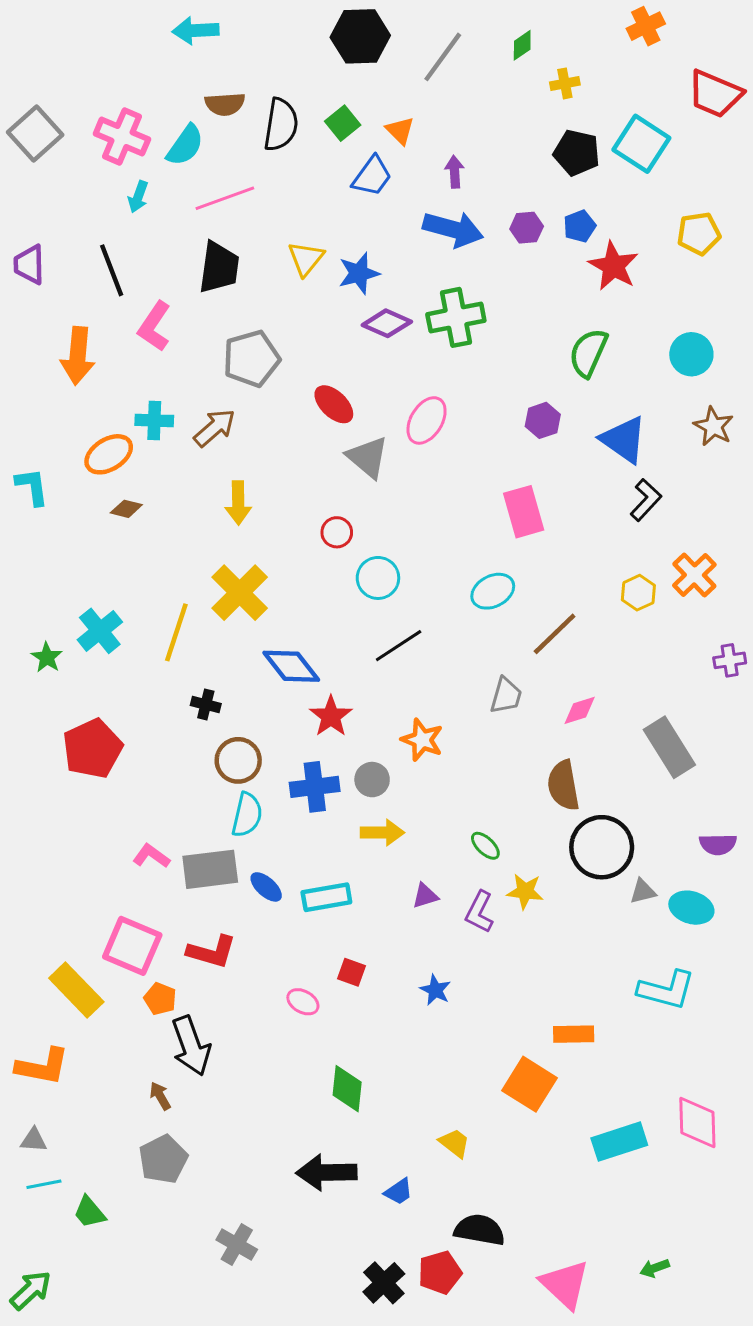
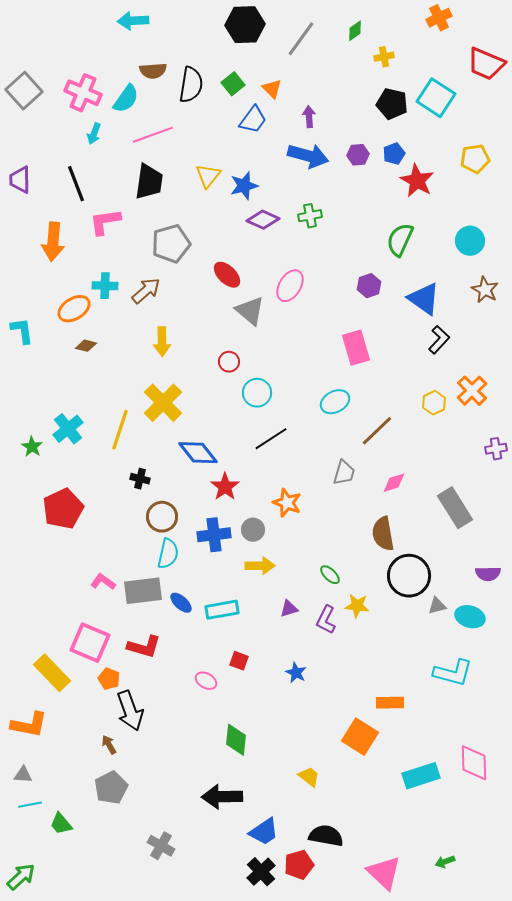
green cross: (456, 317) -> (310, 216), size x0.6
pink L-shape: (154, 326) -> (105, 222), turned 48
blue trapezoid: (399, 1192) -> (264, 832), moved, size x1.5

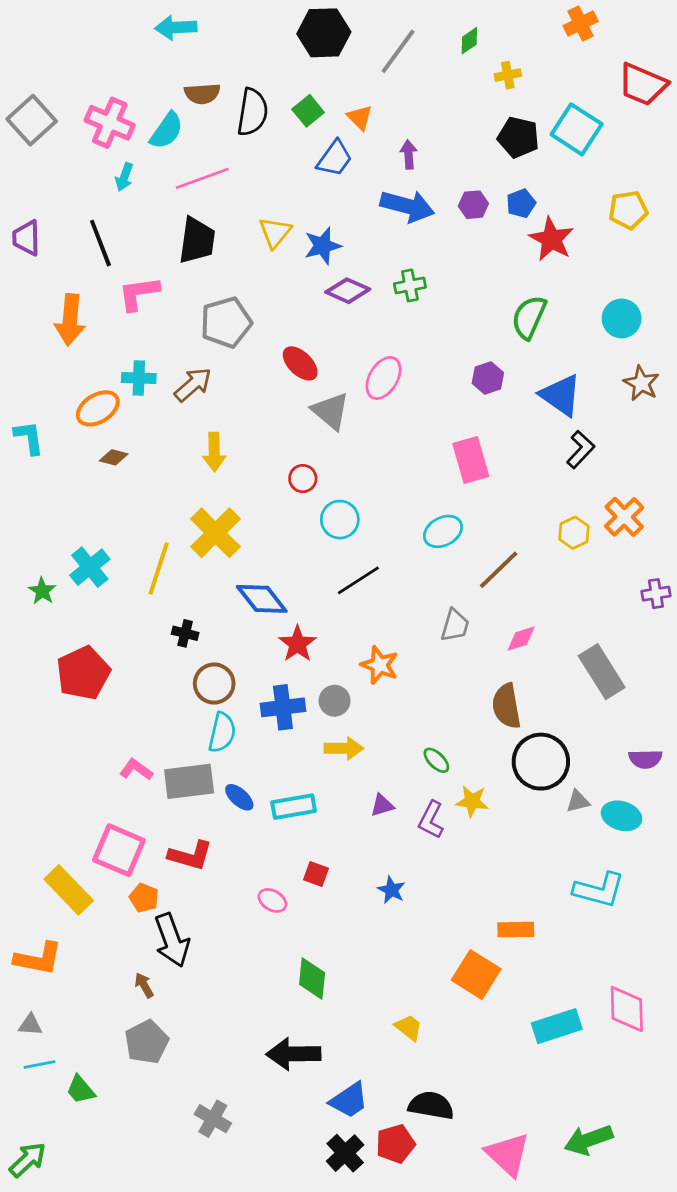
green arrow: (445, 862) -> (588, 1140), size x1.8

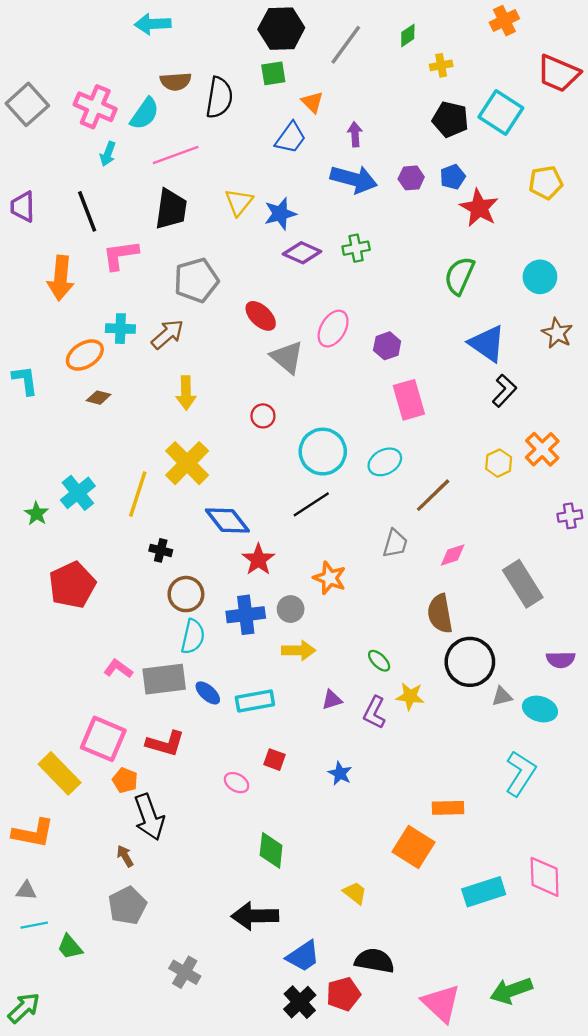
green square: (308, 111) -> (273, 73), moved, turned 30
purple hexagon: (488, 378) -> (387, 346), moved
cyan circle: (340, 520) -> (323, 452), moved, size x1.4
cyan L-shape: (599, 890) -> (520, 773), turned -72

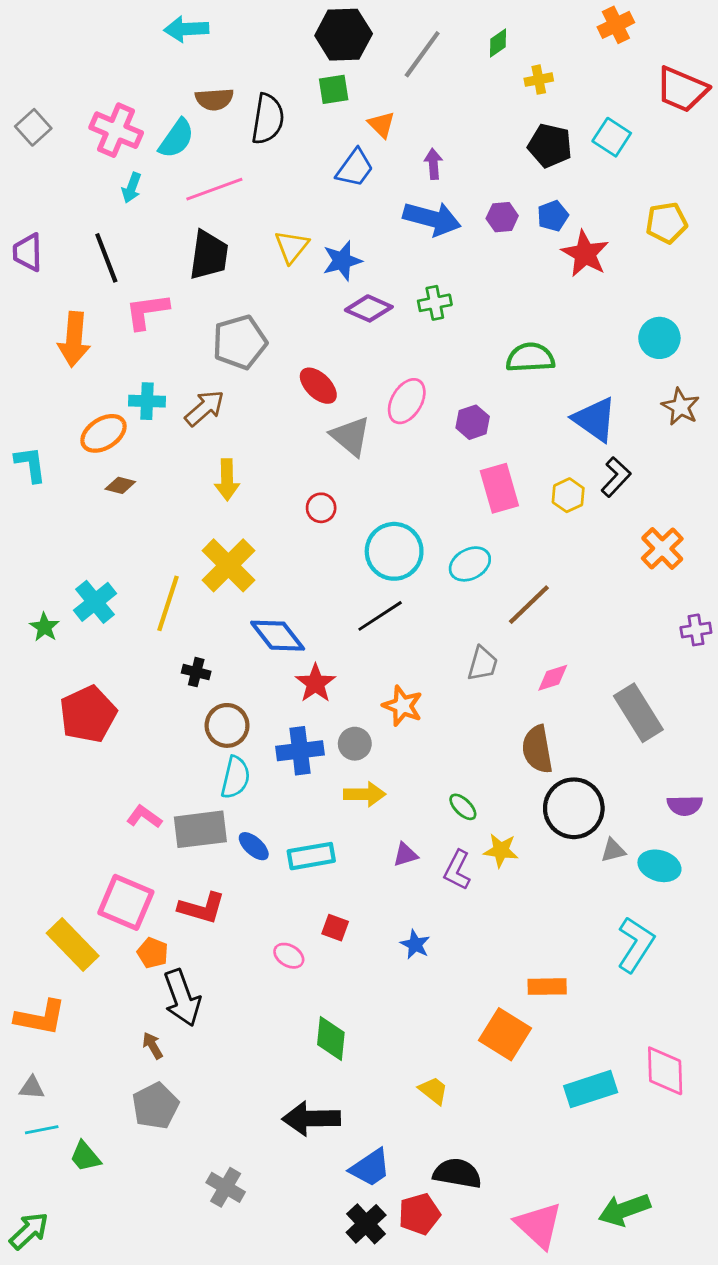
gray square: (27, 104) -> (33, 127), size x0.7
cyan square: (501, 112) -> (612, 137), size x0.7
green semicircle: (460, 276) -> (530, 358), moved, turned 63
yellow hexagon: (499, 463) -> (568, 495), moved

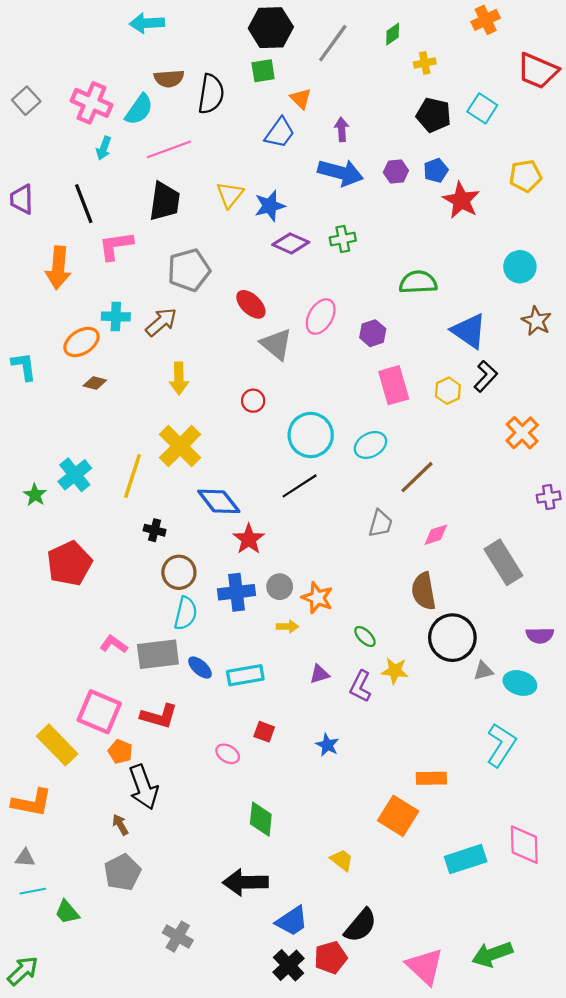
orange star: (403, 706) -> (317, 598), moved
yellow arrow: (365, 794) -> (287, 627), size x0.7
black semicircle: (457, 1173) -> (360, 925), turned 120

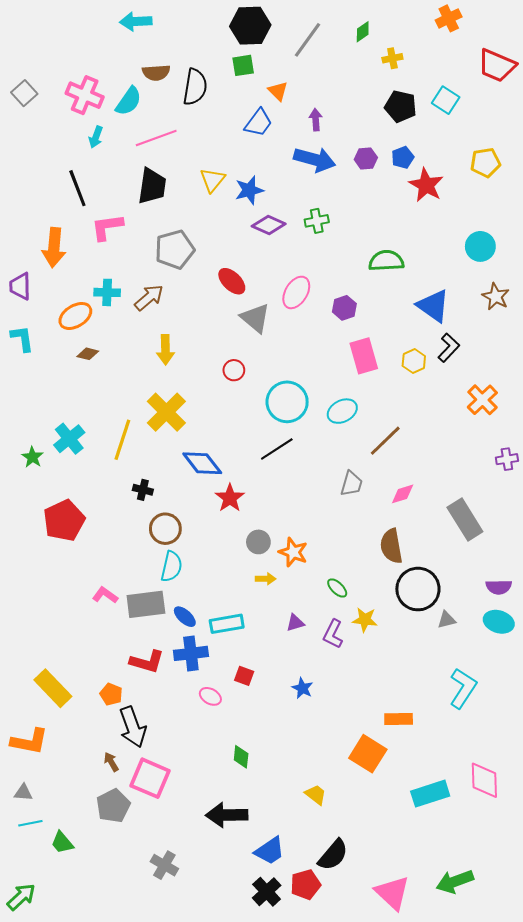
purple trapezoid: (22, 199) -> (20, 286), moved
blue cross: (237, 592) -> (191, 653), moved
cyan ellipse: (520, 683) -> (499, 622), moved
pink square: (99, 712) -> (150, 778), moved
green diamond: (261, 819) -> (241, 757), size x0.7

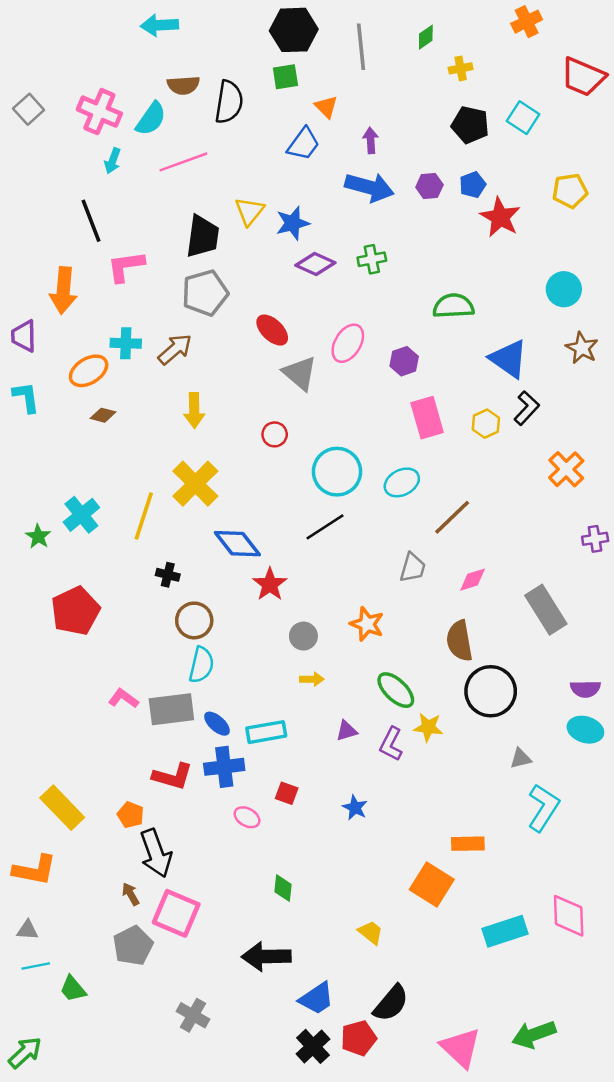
gray line: (308, 40) -> (361, 47), turned -42
black trapezoid: (152, 186) -> (203, 236), moved
orange star: (293, 552) -> (367, 624), moved
green ellipse: (337, 588) -> (396, 690), size x1.6
gray triangle: (447, 620) -> (521, 758), moved

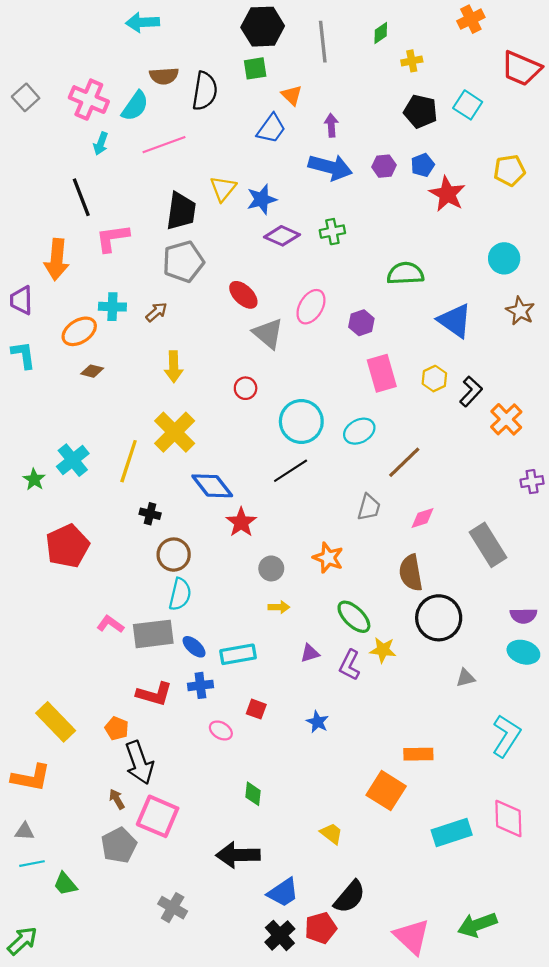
brown arrow: (175, 349) -> (156, 312), size x0.7
black L-shape: (527, 408) -> (471, 391), moved
blue cross: (224, 767) -> (200, 685), size x0.7
cyan L-shape: (543, 808) -> (506, 736), moved

